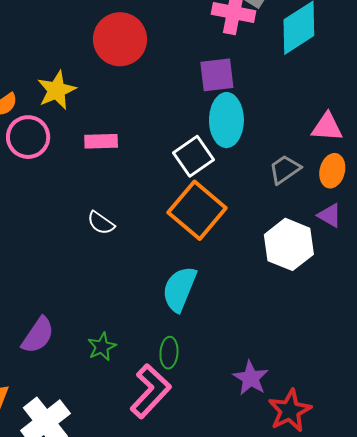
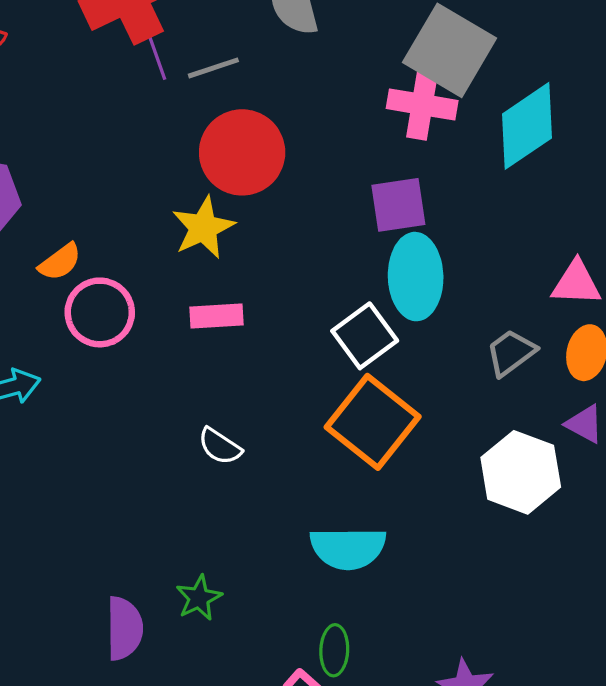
yellow star: (57, 90) -> (203, 228), moved
cyan semicircle: (179, 289) -> (348, 548), turned -111
purple semicircle: (38, 335) -> (124, 628), turned -33
green star: (102, 347) -> (199, 598), moved

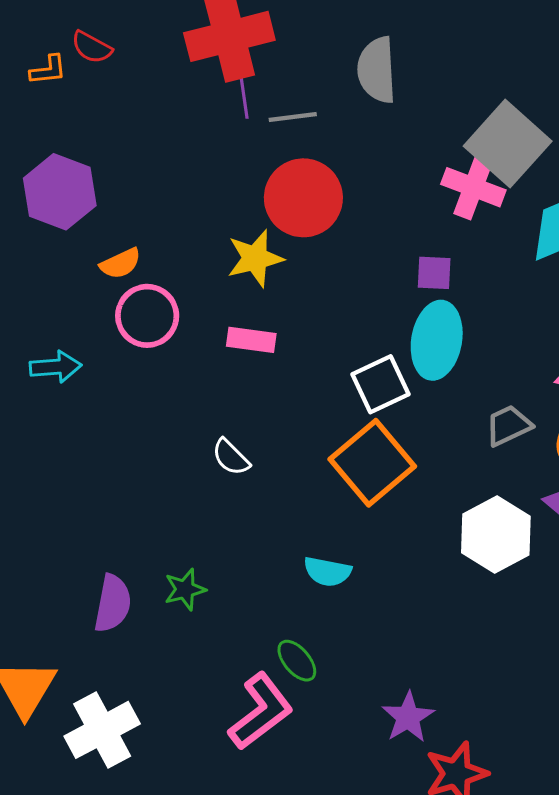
purple square: (398, 205) -> (434, 273), size x0.7
cyan semicircle: (348, 548) -> (327, 572), size x0.7
green ellipse: (334, 650) -> (297, 661), turned -54

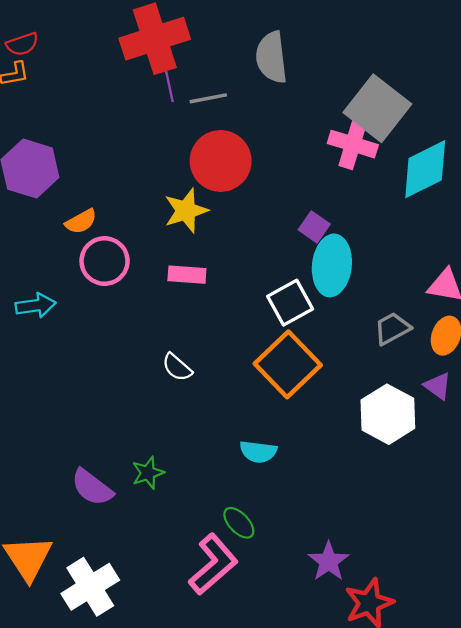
red semicircle: (92, 47) -> (22, 44), moved, turned -44
purple square: (434, 273) -> (314, 227), moved, turned 36
purple semicircle: (113, 603) -> (92, 487), turned 120

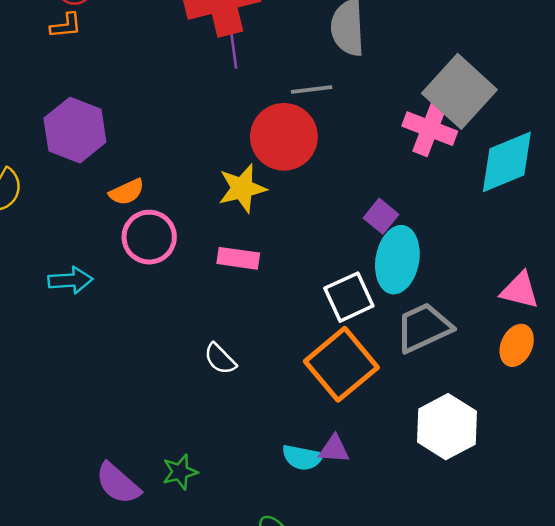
gray line: (208, 98) -> (312, 89), moved
gray trapezoid: (392, 328) -> (424, 328), moved, size x1.4
purple triangle: (438, 386) -> (334, 449), moved, turned -36

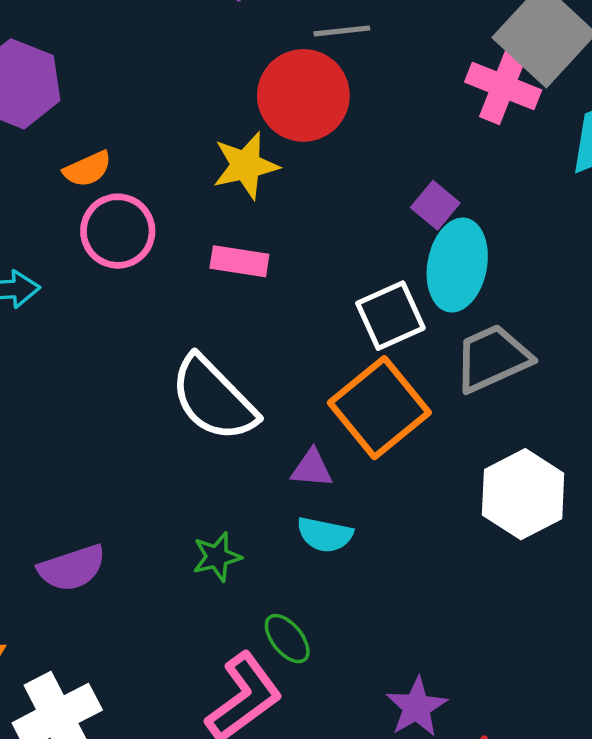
white semicircle: (220, 359) -> (213, 399), size x2.0
purple triangle: (334, 449) -> (312, 469), moved
green star: (180, 472) -> (217, 557), moved
purple semicircle: (118, 483) -> (72, 568), turned -60

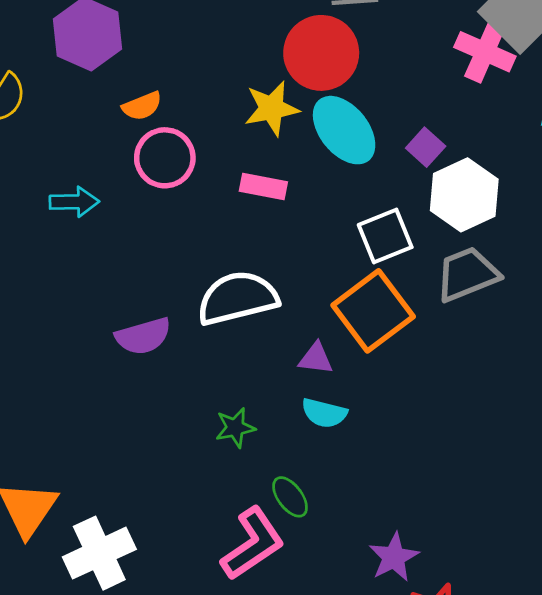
cyan ellipse: (457, 265) -> (344, 130), moved, turned -52
white semicircle: (213, 399) -> (238, 298), turned 118
white hexagon: (523, 494) -> (464, 195), moved
purple semicircle: (72, 568) -> (143, 336), moved

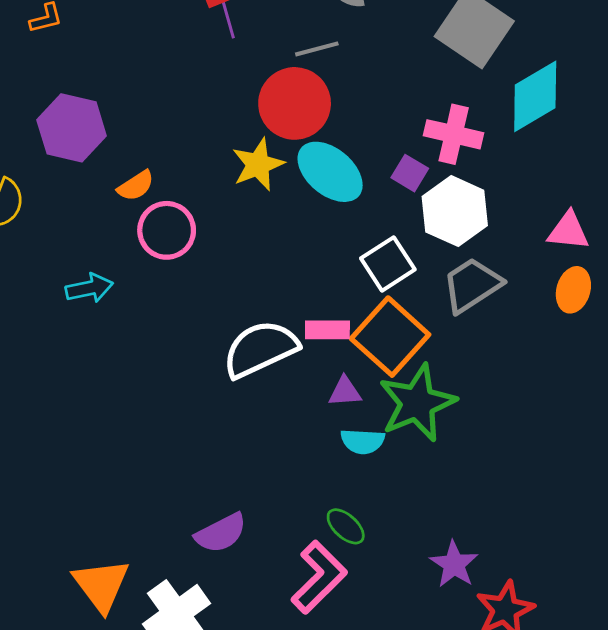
pink cross: (485, 52) -> (454, 134), moved
pink rectangle: (263, 187) -> (327, 330), moved
purple semicircle: (143, 336) -> (221, 533), moved
green star: (235, 428) -> (417, 403), moved, size x2.0

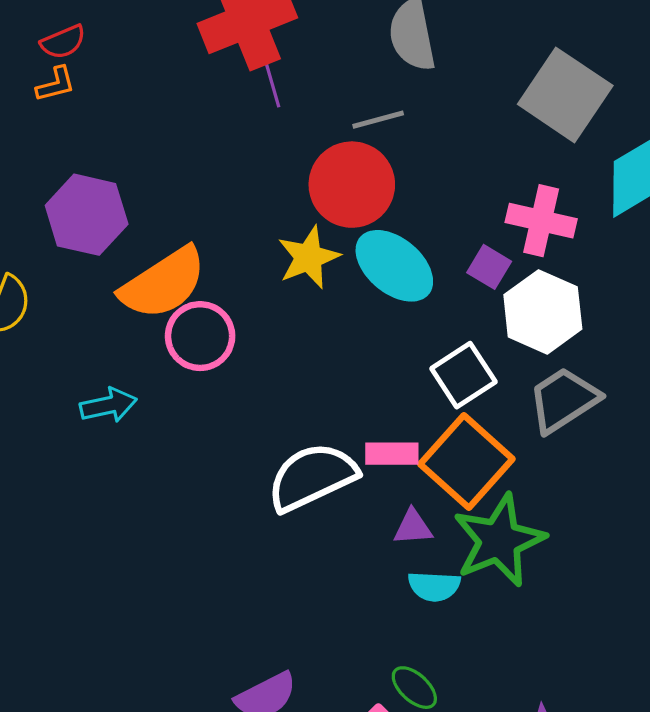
orange semicircle: (136, 186) -> (163, 283), size x2.0

